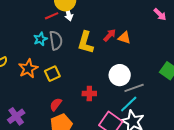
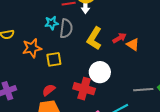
white circle: (120, 75) -> (100, 72), moved
gray line: (134, 88) -> (143, 90), moved
red cross: (89, 94) -> (84, 89), size x1.5

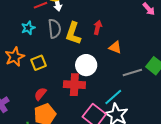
gray semicircle: (66, 28) -> (54, 29), moved
red arrow: (119, 38) -> (98, 27), turned -32
orange triangle: (133, 44) -> (115, 47), moved

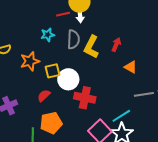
white circle: (86, 65) -> (68, 79), moved
red semicircle: (40, 94) -> (44, 96), moved

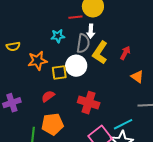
white arrow: (80, 16) -> (91, 31), moved
white circle: (68, 79) -> (76, 66), moved

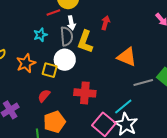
red arrow: (125, 53) -> (105, 23), moved
yellow square: (59, 73) -> (50, 70), turned 35
orange triangle: (137, 77) -> (127, 57), size x1.5

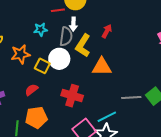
orange triangle: (127, 57) -> (102, 67), moved, turned -35

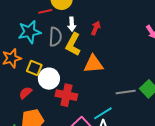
white arrow: (73, 24) -> (72, 24), moved
cyan star: (41, 29) -> (29, 32), size x1.6
white circle: (59, 59) -> (49, 79), moved

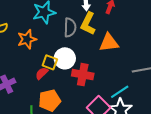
gray semicircle: (55, 37) -> (70, 27), moved
yellow square: (34, 68) -> (50, 62), moved

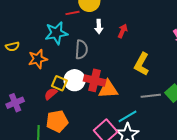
yellow L-shape: (88, 24) -> (142, 64), moved
orange triangle: (109, 43) -> (108, 89), moved
red cross: (83, 75) -> (95, 80), moved

